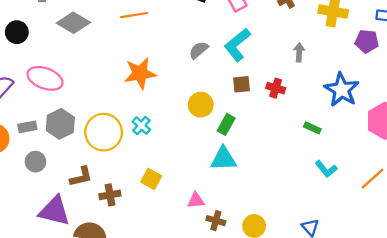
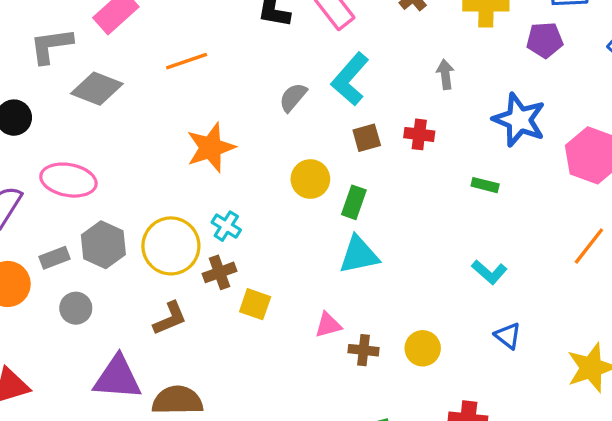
cyan L-shape: (326, 169) -> (489, 272), moved
brown L-shape: (81, 177) -> (170, 318), moved
brown cross: (110, 195) -> (219, 272), moved

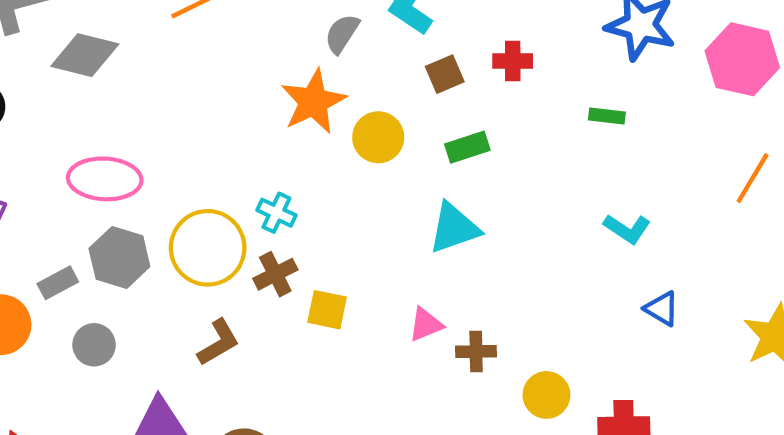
orange star: (211, 148) -> (313, 102), moved
pink ellipse: (68, 180) -> (105, 179), moved
green rectangle: (354, 202) -> (467, 147), moved, turned 60
yellow circle: (423, 348) -> (546, 395), moved

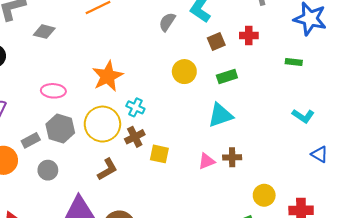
gray diamond: (85, 55) -> (44, 32), size x0.7
orange star: (313, 102) -> (108, 76), moved
pink ellipse: (105, 179) -> (53, 91), size x0.7
brown cross: (476, 351) -> (232, 157), moved

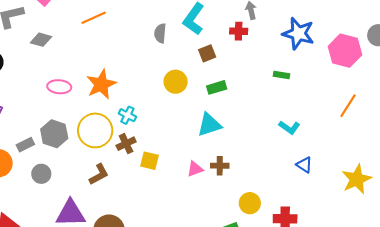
gray semicircle: (167, 22) -> (160, 33), turned -30
red cross: (249, 35) -> (239, 31), moved
pink ellipse: (53, 91) -> (59, 87), moved

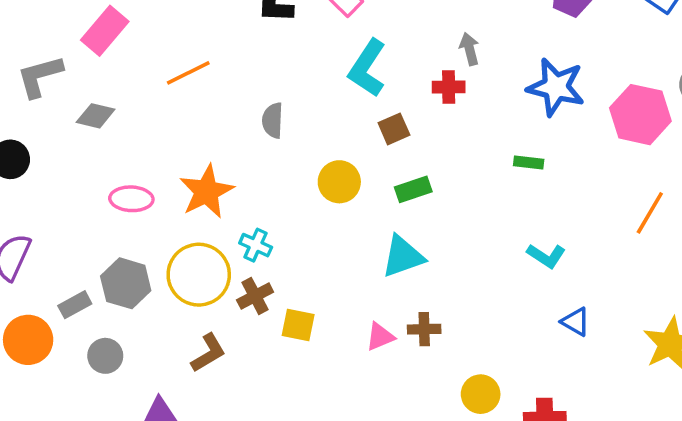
gray semicircle: (160, 33) -> (273, 120), moved

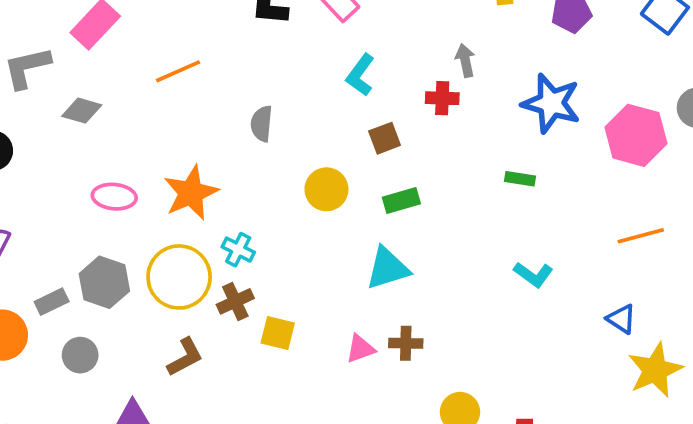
cyan L-shape: (367, 68) -> (360, 75), size x0.7
orange line: (650, 213) -> (641, 236), turned 42
blue triangle: (576, 322) -> (621, 319), moved

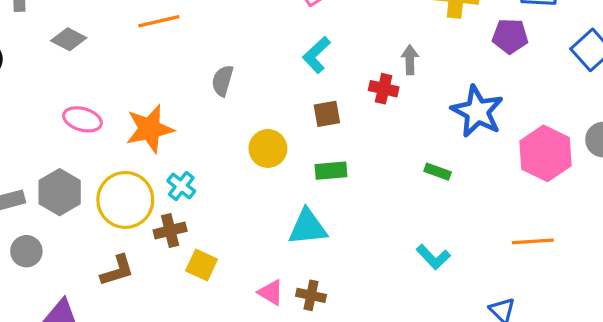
pink triangle: (360, 349) -> (271, 293), turned 40

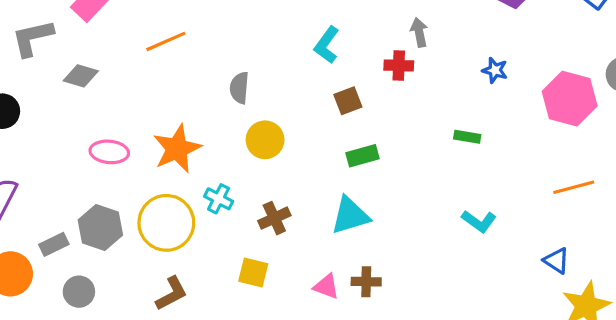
blue star: (477, 111) -> (495, 70), size x0.5
yellow circle: (268, 148) -> (265, 140), moved
brown cross: (170, 231) -> (274, 218), moved

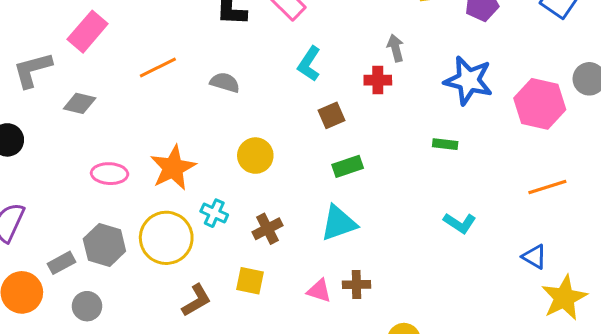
blue star: (495, 70) -> (468, 80), size x2.0
gray semicircle: (239, 88) -> (225, 82), moved, turned 104
brown L-shape: (172, 294) -> (196, 300), moved

